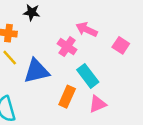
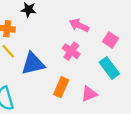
pink cross: (67, 47) -> (71, 51), moved
cyan rectangle: (88, 76) -> (109, 68), moved

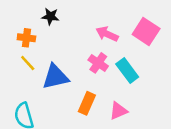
pink square: (110, 40) -> (146, 31), moved, size x1.5
cyan rectangle: (109, 68) -> (127, 71), moved

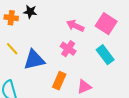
orange cross: (26, 38) -> (11, 18), moved
cyan rectangle: (127, 71) -> (105, 55), moved

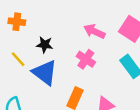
black star: (30, 12) -> (45, 45), moved
blue triangle: (34, 60) -> (45, 73), turned 50

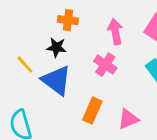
orange cross: (17, 22) -> (68, 20), moved
pink arrow: (94, 31) -> (115, 32), turned 55

